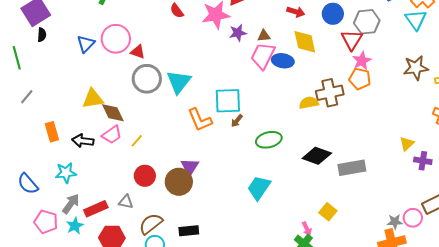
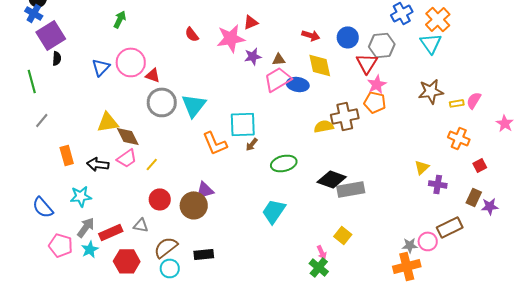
pink trapezoid: (263, 56) -> (278, 79), turned 32
purple triangle: (190, 167) -> (205, 190), turned 42
gray rectangle: (352, 168) -> (351, 189), moved

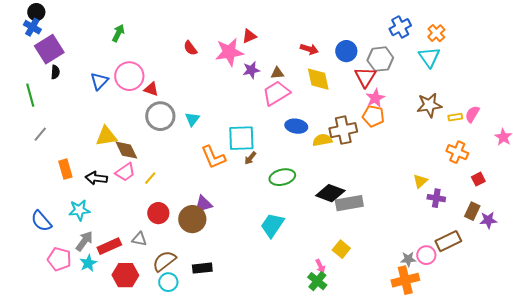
orange cross: (438, 19) -> (436, 33), size x0.7
blue ellipse: (298, 84) -> (296, 126), moved
cyan triangle: (194, 105) -> (192, 119), size x0.6

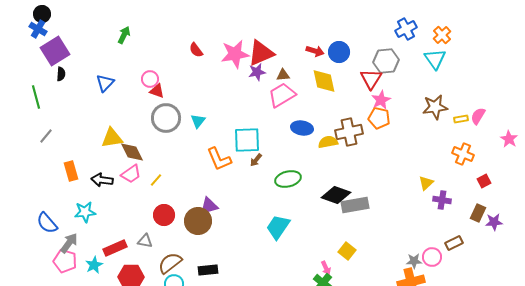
red triangle: (249, 36) -> (261, 53), moved, size x1.8
blue circle: (346, 51) -> (339, 52), moved
pink circle: (129, 76) -> (150, 79), moved, size x0.6
gray arrow: (84, 241) -> (69, 243), moved
brown rectangle: (448, 241) -> (454, 243), size x0.7

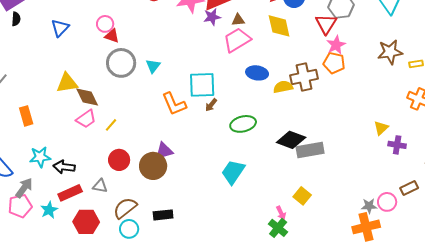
black arrow: (102, 180) -> (64, 167), moved
pink pentagon: (65, 261) -> (20, 206), turned -30

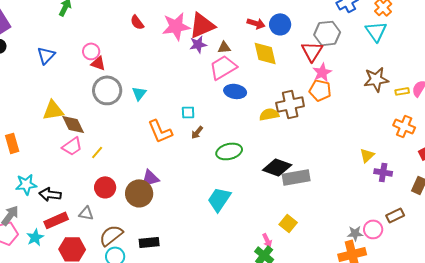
blue ellipse: (257, 73) -> (235, 91), moved
cyan square: (202, 85) -> (188, 112), size x0.5

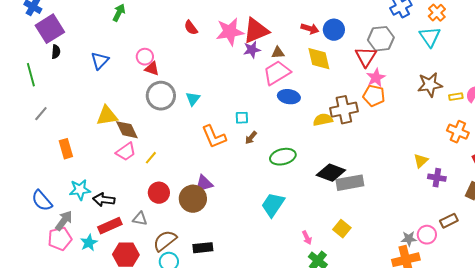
pink arrow: (267, 240) -> (307, 238), moved

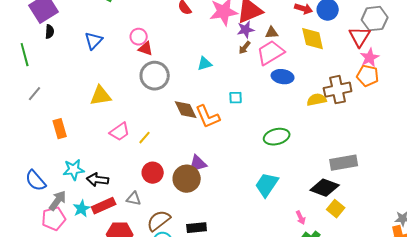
cyan triangle: (193, 99) -> (205, 64), moved, turned 35
brown diamond: (127, 130) -> (186, 110), moved
brown arrow: (251, 138) -> (245, 48), moved
black diamond: (331, 173) -> (325, 188), moved
cyan star: (89, 243) -> (82, 209), moved

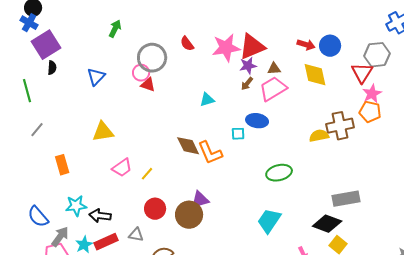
gray circle: (155, 76) -> (152, 58), moved
blue ellipse: (283, 77) -> (257, 121), moved

